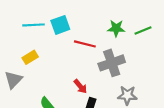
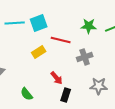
yellow rectangle: (30, 57) -> (39, 52), moved
gray cross: (112, 63) -> (85, 57), size x0.7

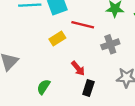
green semicircle: (27, 94) -> (44, 87), turned 72

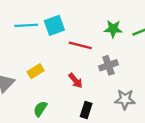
yellow rectangle: (57, 39) -> (36, 71), moved
red arrow: (78, 68) -> (76, 81), moved

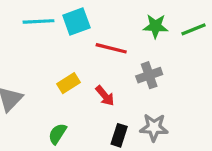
yellow rectangle: (36, 71) -> (69, 83), moved
gray star: (125, 99) -> (154, 127), moved

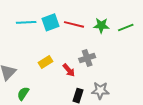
red line: (111, 48) -> (74, 24), moved
gray cross: (149, 75) -> (87, 58), moved
green semicircle: (57, 134) -> (23, 94), moved

